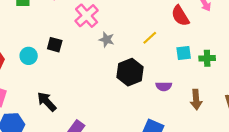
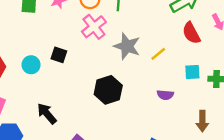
gray star: (107, 40) -> (127, 46), moved, size x1.6
black hexagon: (130, 72) -> (108, 90), moved
purple semicircle: (164, 86) -> (165, 95), moved

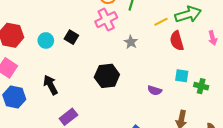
red semicircle: (191, 33) -> (177, 41), moved
gray star: (127, 46) -> (131, 42), size x0.6
yellow line: (158, 54) -> (161, 22), moved

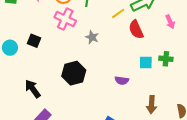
pink cross: (106, 20) -> (65, 19), turned -30
black arrow: (50, 85) -> (33, 89), moved
green cross: (201, 86) -> (166, 59), moved

